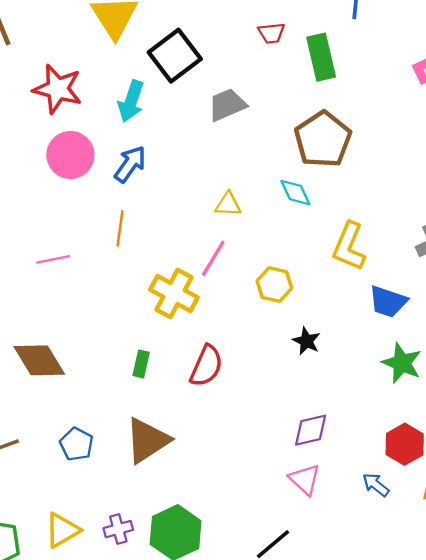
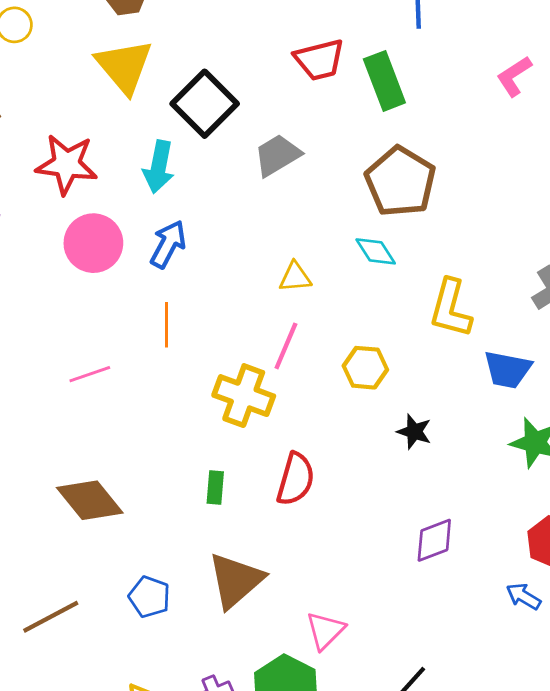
red trapezoid: (271, 33) -> (319, 60), size x1.5
pink triangle: (305, 479) -> (325, 631), moved, turned 40

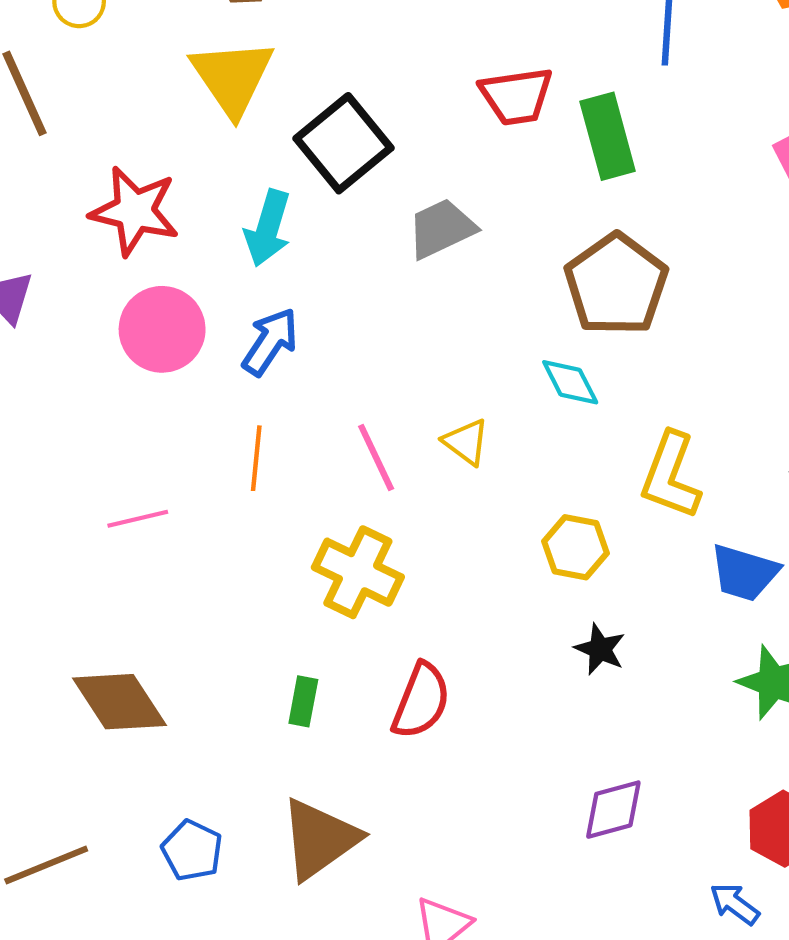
yellow triangle: (295, 277) -> (466, 442), moved, turned 36
pink line: (286, 346) -> (376, 457), moved, turned -54
yellow hexagon: (365, 368) -> (576, 547), moved

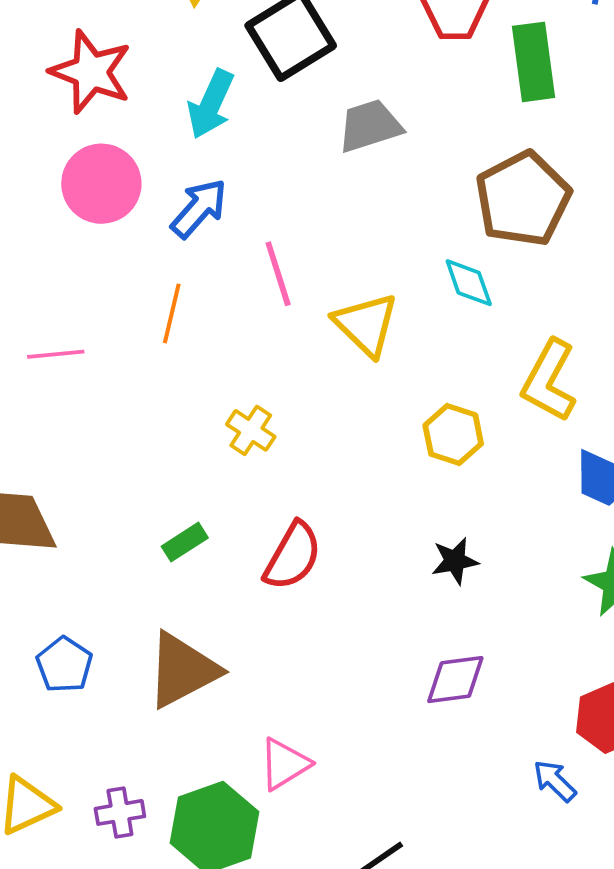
yellow triangle: (466, 442) -> (366, 325), size x1.5
pink line: (376, 457) -> (278, 274), moved
yellow cross: (358, 572) -> (251, 430), size x0.6
black star: (600, 649) -> (455, 561), moved, turned 30
green rectangle: (303, 701) -> (185, 542), turned 39

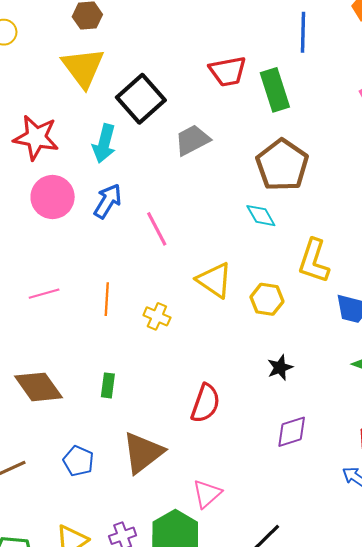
orange line: (172, 313) -> (107, 299), moved
yellow triangle: (366, 325) -> (215, 280), moved
green rectangle: (185, 542) -> (108, 385), moved, turned -40
red semicircle: (293, 556) -> (206, 403), moved

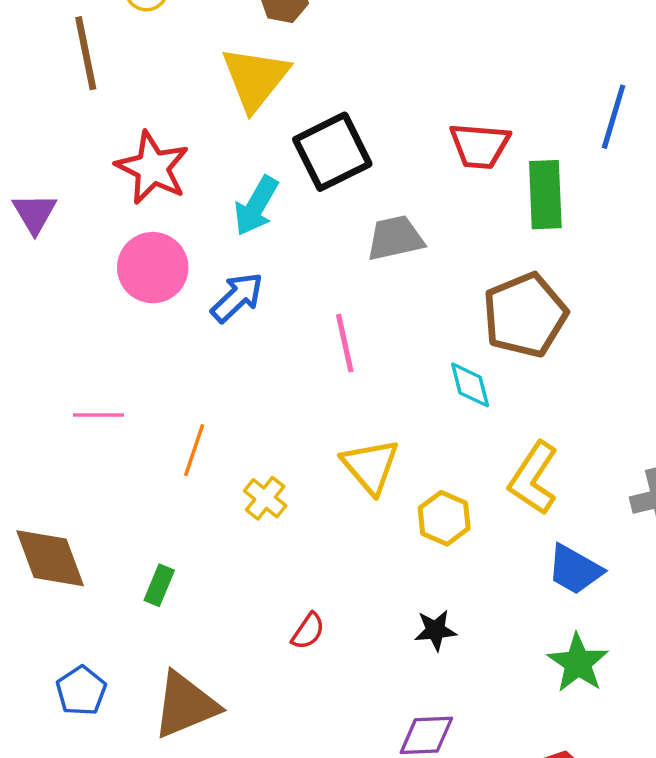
pink line: (157, 229) -> (345, 343), moved
red semicircle: (206, 403) -> (308, 631), moved, size x0.6

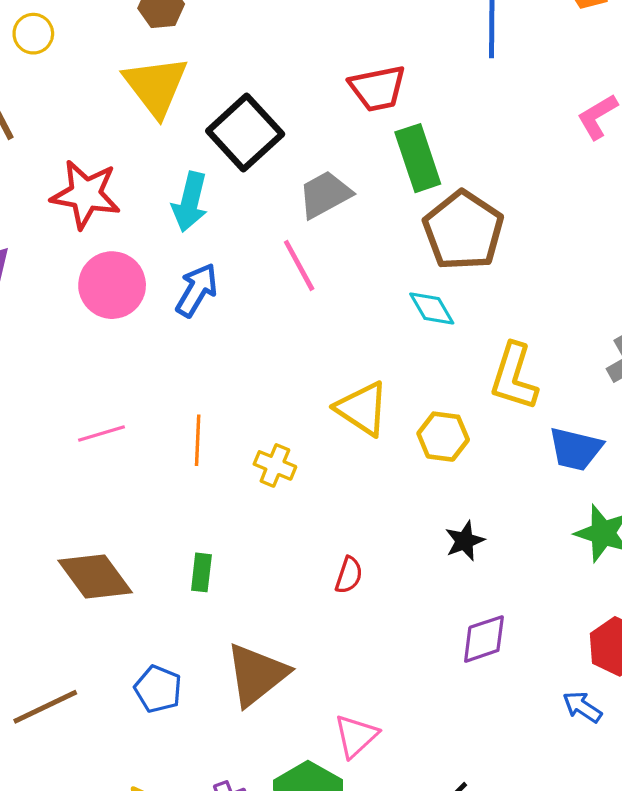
green rectangle: (545, 195) -> (418, 158), moved
pink line: (345, 343) -> (299, 265), moved

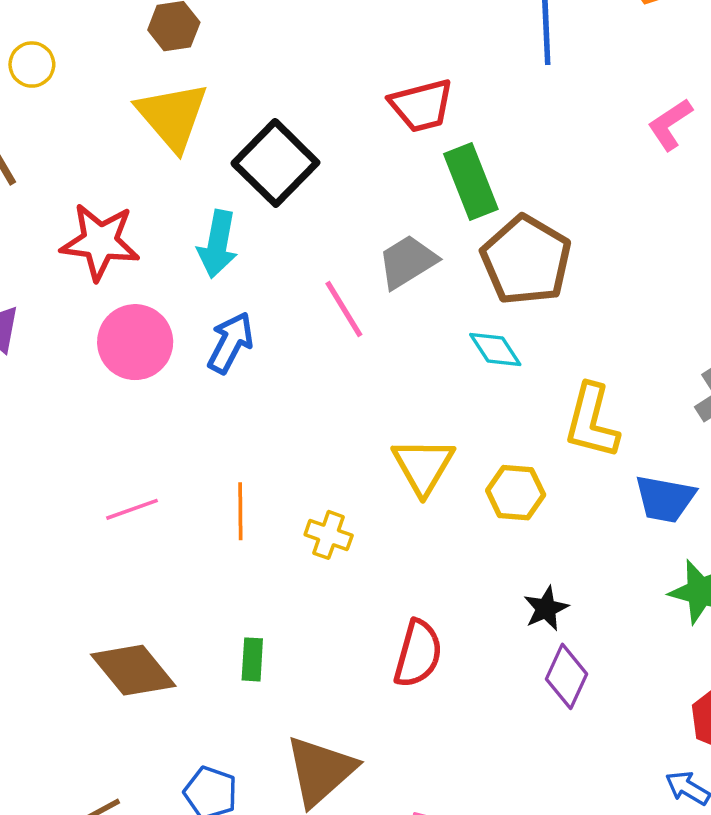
gray trapezoid: (325, 195) -> (407, 262), moved
yellow triangle: (362, 409) -> (423, 466), turned 30
red semicircle: (349, 575) -> (418, 654), size x1.6
purple diamond: (484, 639) -> (566, 676), moved, turned -44

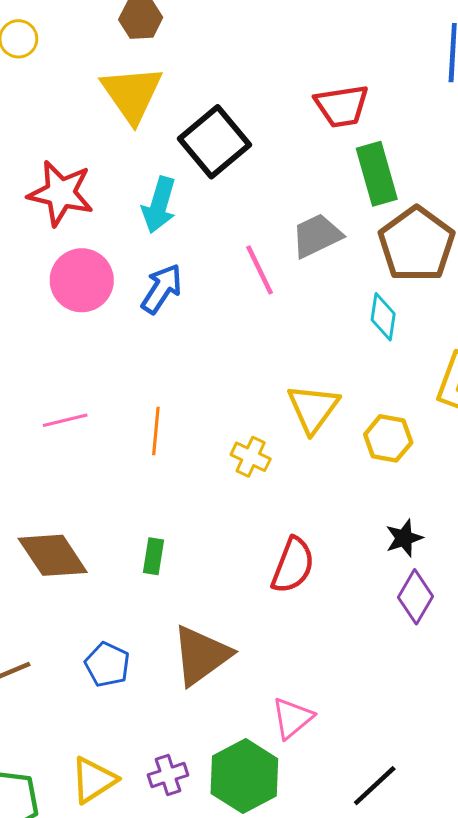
cyan diamond: (495, 350) -> (383, 317), turned 36
yellow cross: (329, 535) -> (251, 457), moved

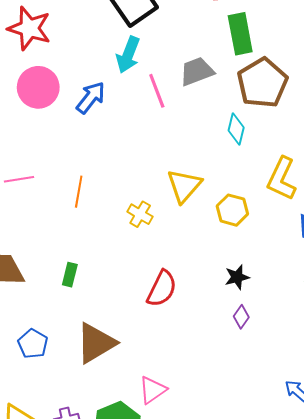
cyan arrow: (159, 205) -> (128, 55), moved
purple diamond: (416, 597) -> (241, 317), size x0.7

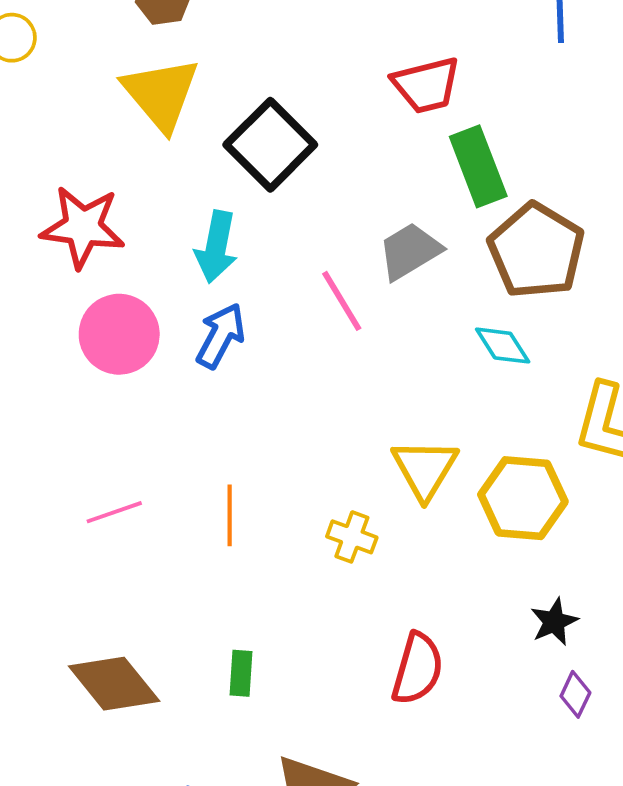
cyan arrow: (128, 55) -> (216, 247), moved
cyan diamond: (236, 129) -> (503, 346), turned -36
yellow hexagon: (232, 210) -> (523, 498), size x1.4

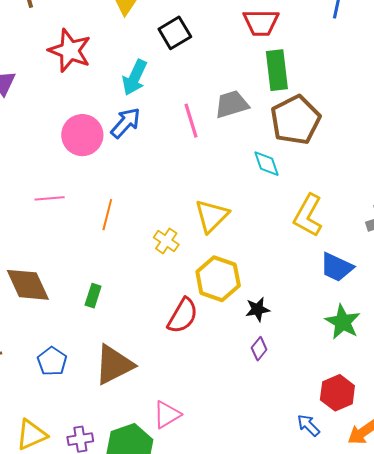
black square: (270, 145) -> (175, 33), size x0.7
pink circle: (119, 334) -> (82, 135), moved
yellow hexagon: (523, 498) -> (218, 279), moved

